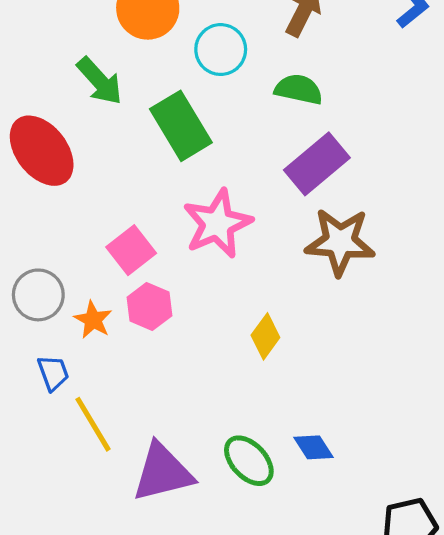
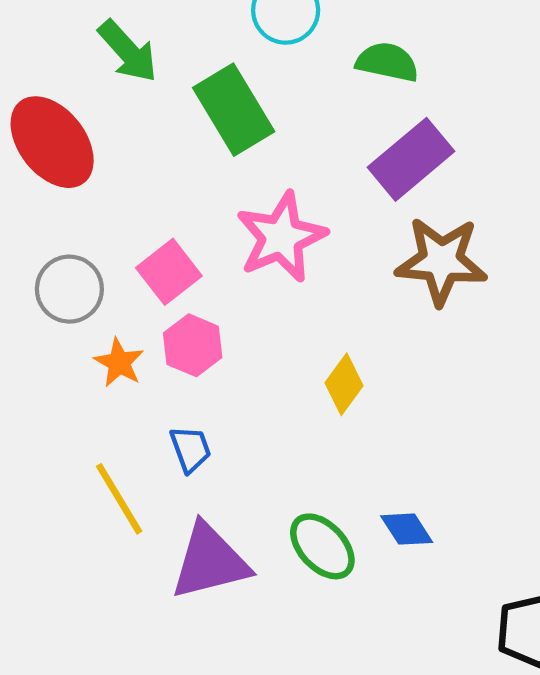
gray circle: (38, 295) -> (69, 289), moved
blue trapezoid: (53, 373) -> (190, 449), moved

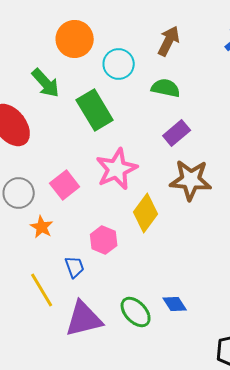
purple rectangle: (411, 159) -> (177, 133), size x0.7
pink hexagon: (193, 345) -> (104, 240), moved
yellow diamond: (344, 384) -> (146, 213), moved, size x1.4

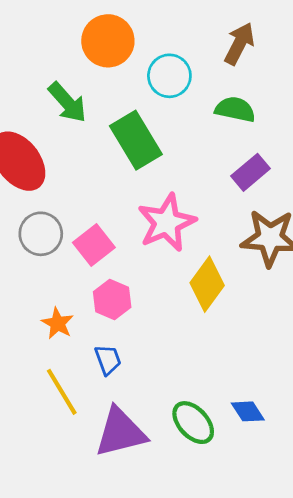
gray circle: (19, 193) -> (41, 234), moved
orange star: (42, 227) -> (58, 323), moved
pink hexagon: (104, 240) -> (112, 300), moved

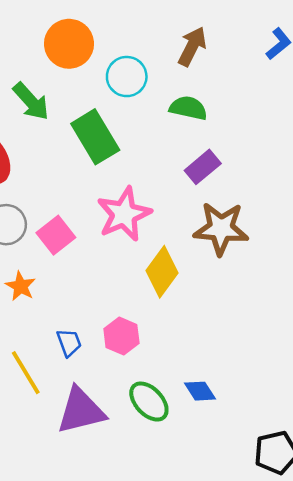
pink hexagon: (112, 300) -> (121, 336), moved
orange star: (58, 323) -> (21, 286), moved

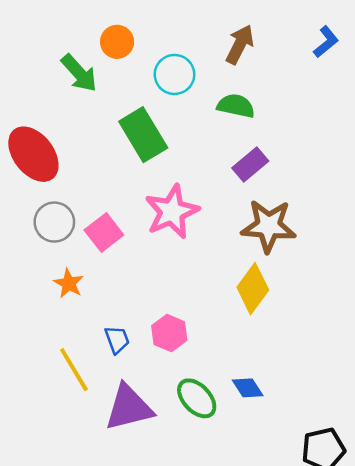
orange circle: (69, 44) -> (117, 42), size x0.7
green arrow: (31, 101) -> (79, 73), moved
yellow diamond: (162, 272) -> (253, 289), moved

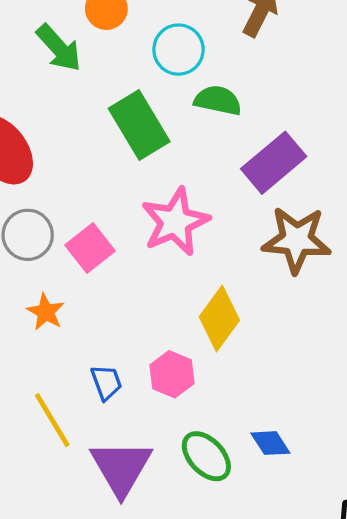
green semicircle: (236, 106) -> (218, 100), moved
purple rectangle: (250, 165) -> (274, 163), size x1.4
yellow diamond: (253, 289) -> (219, 318), moved
purple triangle: (129, 407) -> (121, 468), turned -46

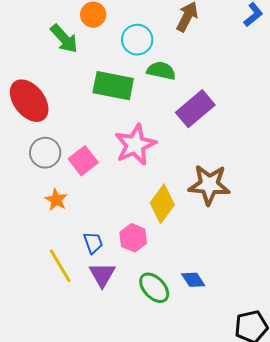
green rectangle: (139, 125) -> (113, 86), turned -48
brown star: (297, 240) -> (209, 185), moved
purple triangle: (121, 468) -> (102, 275), moved, size x0.7

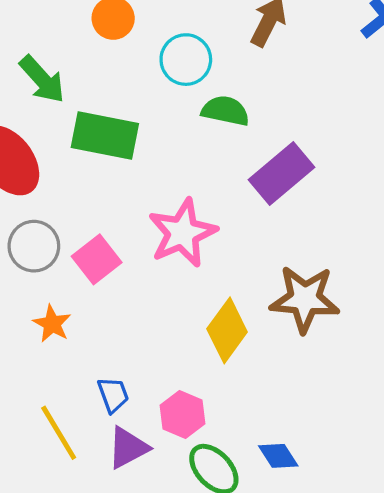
green arrow: (64, 39) -> (42, 79), moved
green rectangle: (113, 86) -> (105, 135), moved
pink hexagon: (133, 238) -> (182, 415), moved
purple triangle: (102, 275) -> (128, 448), turned 32

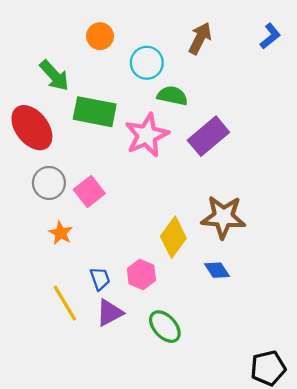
pink star: (182, 233) -> (147, 135), moved
pink hexagon: (182, 415) -> (141, 274), moved
blue diamond: (278, 456) -> (217, 270), moved

